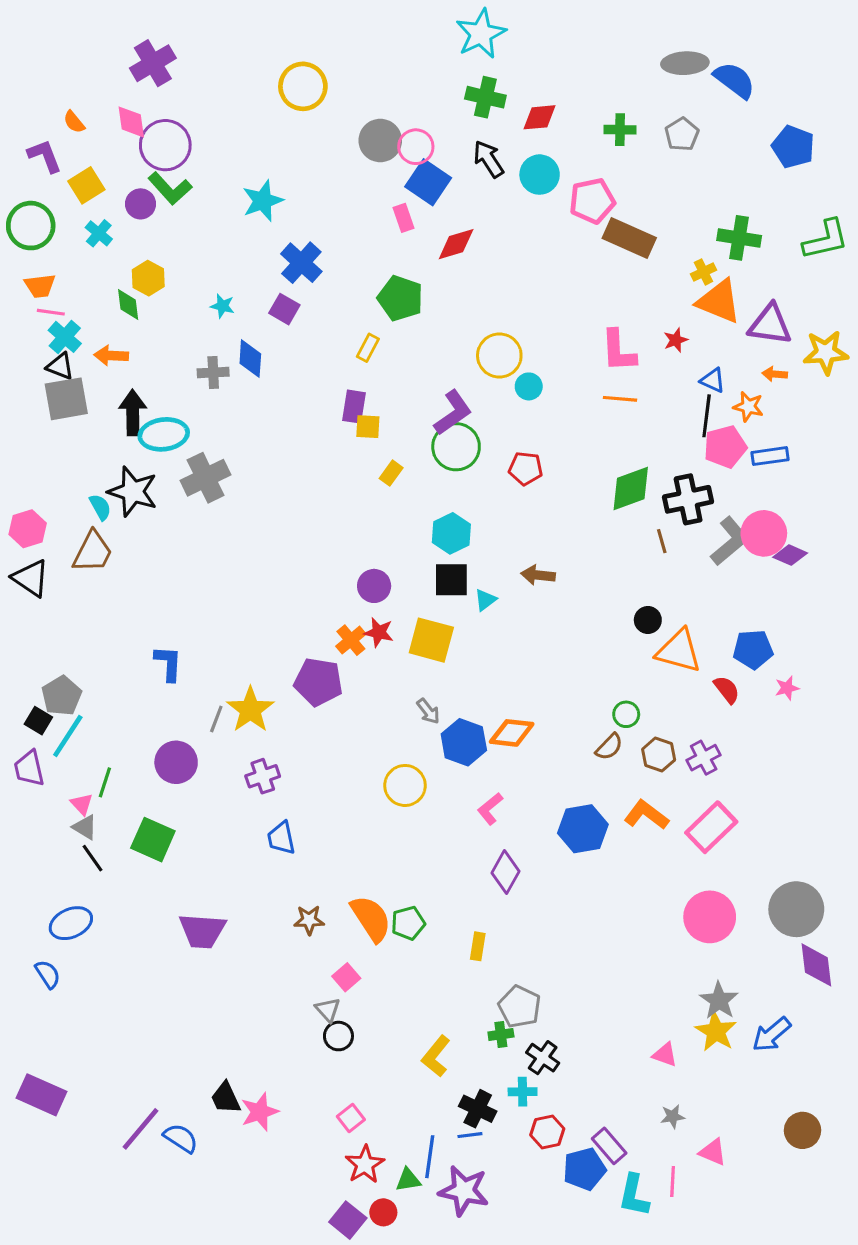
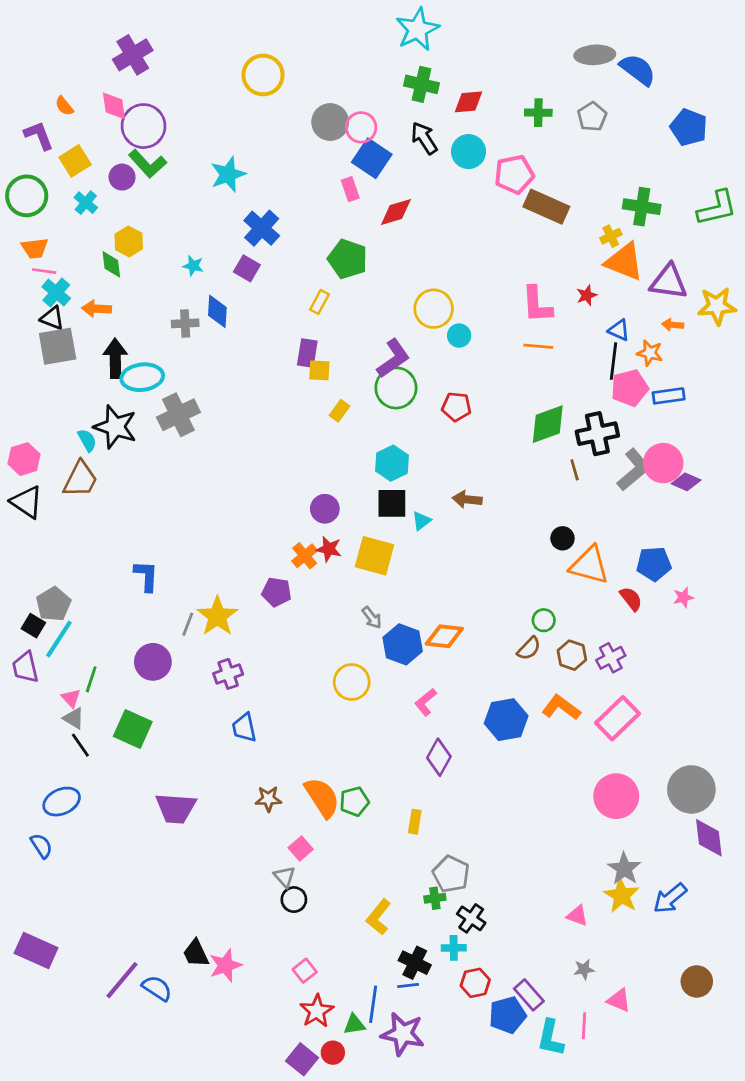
purple pentagon: (318, 682) -> (276, 592), size x0.7

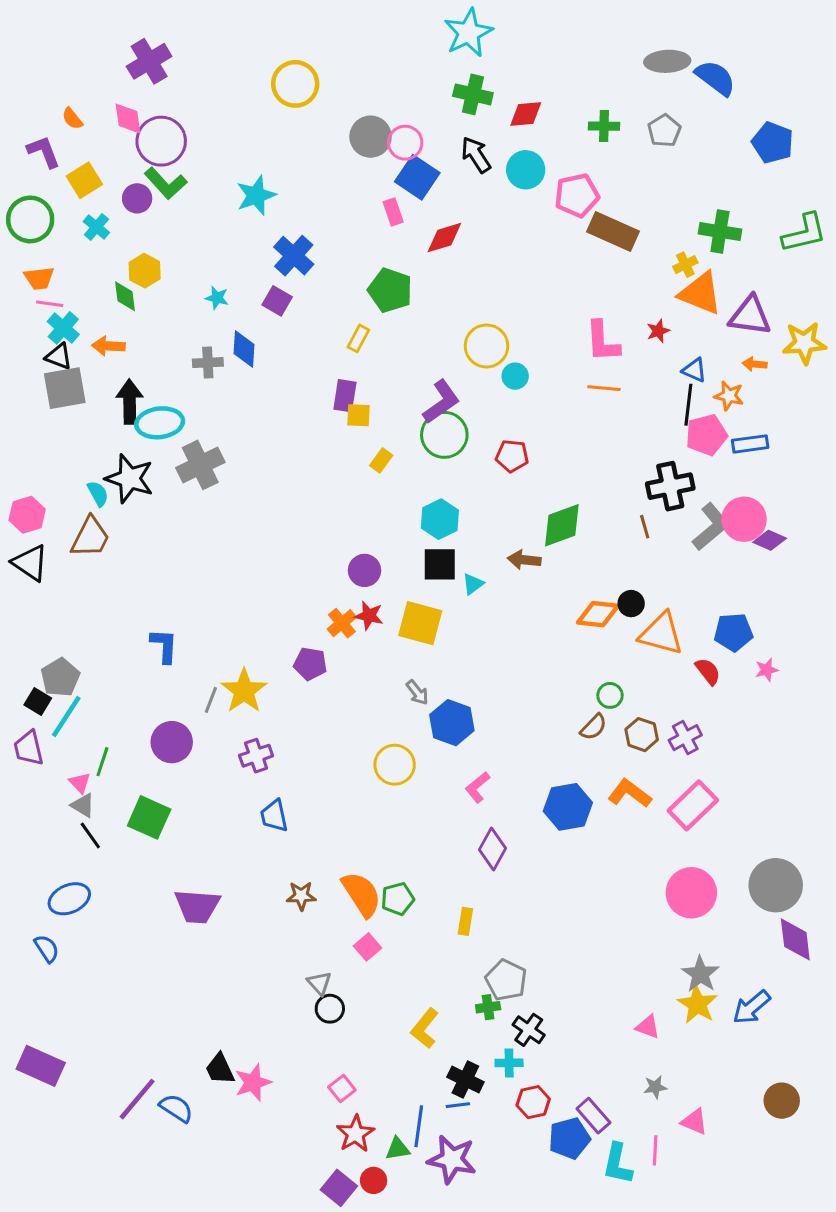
green diamond: (548, 424) -> (562, 525), moved
orange diamond: (444, 636) -> (598, 614), moved
pink square: (301, 849) -> (368, 947), moved

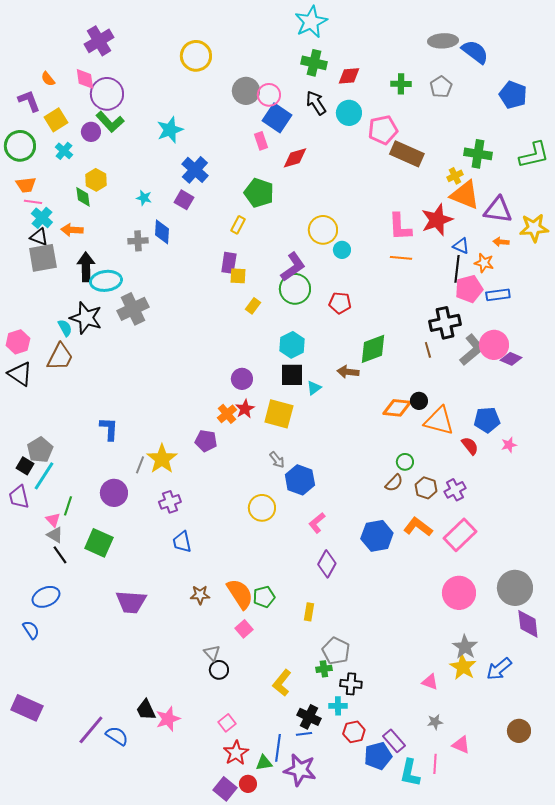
red star: (658, 331) -> (437, 220), size x2.0
red star: (369, 616) -> (245, 409), turned 30
black cross: (529, 1030) -> (351, 684), turned -30

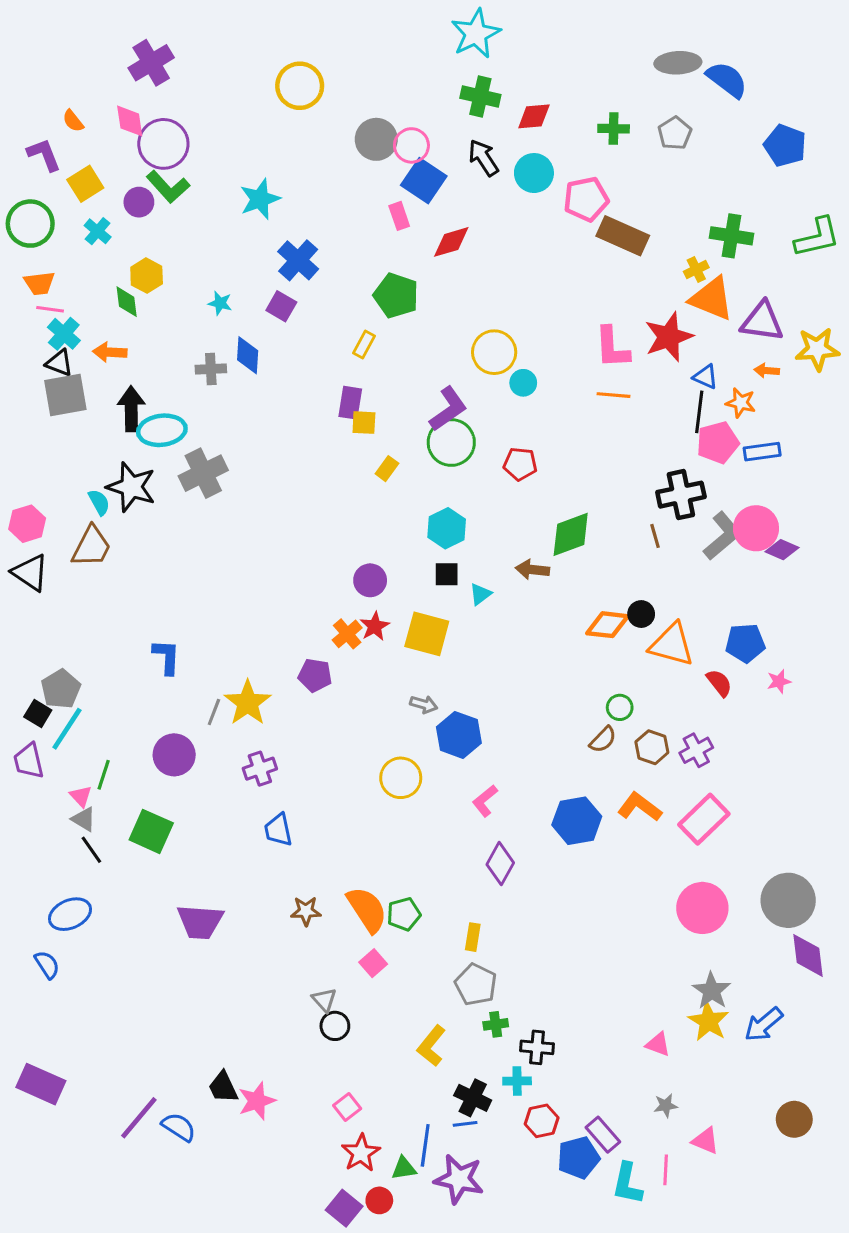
black square: (292, 375) -> (447, 574), size x0.7
gray arrow: (277, 460) -> (424, 704), turned -36
gray pentagon: (336, 651) -> (476, 985), moved

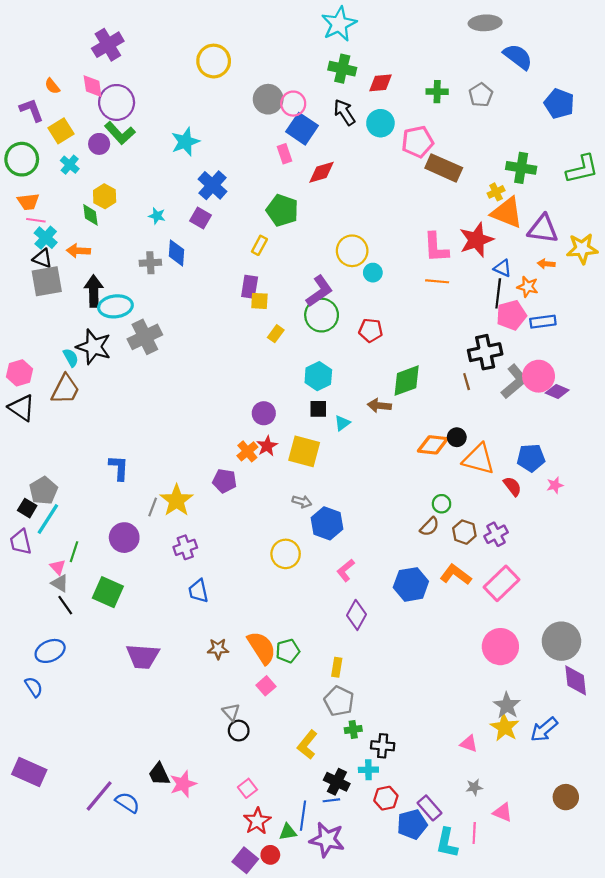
gray ellipse: (678, 63) -> (485, 23), moved

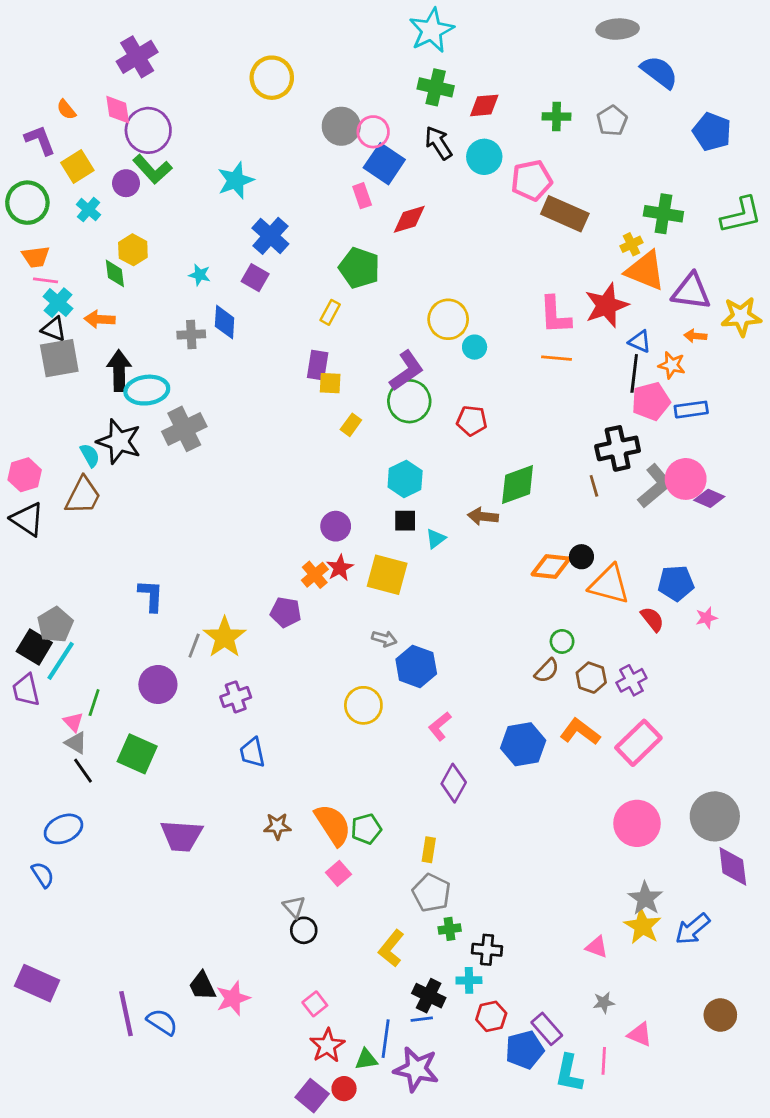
black square: (27, 508) -> (34, 647), size x1.4
purple line: (99, 796) -> (126, 1014), turned -52

